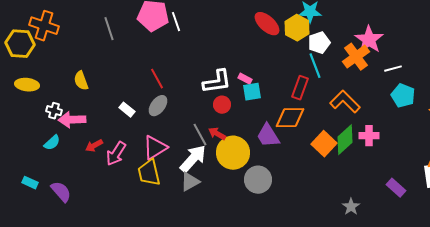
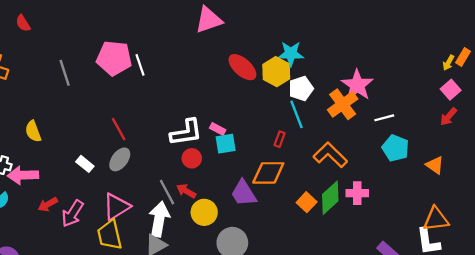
red rectangle: (300, 88) -> (280, 139), size x0.6
orange square: (324, 144) -> (307, 202), size x0.7
yellow circle: (233, 153) -> (204, 212), size x0.7
white arrow: (193, 159) -> (159, 219), turned -32

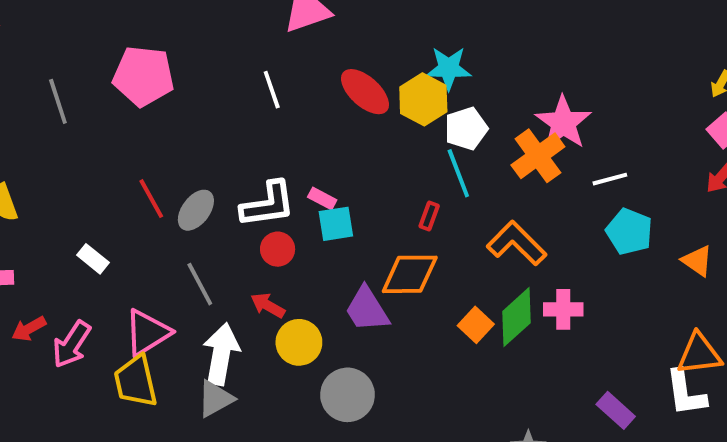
white line: (140, 65) -> (272, 90), moved
gray ellipse: (120, 159) -> (196, 210), moved
gray line: (167, 192) -> (200, 284), moved

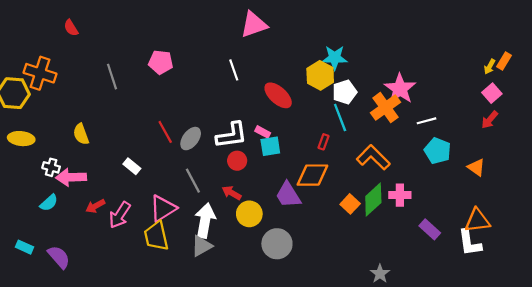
pink pentagon: (143, 76) -> (161, 62), size x0.7
red ellipse: (365, 92) -> (278, 95), moved
purple rectangle: (616, 410) -> (430, 229), moved

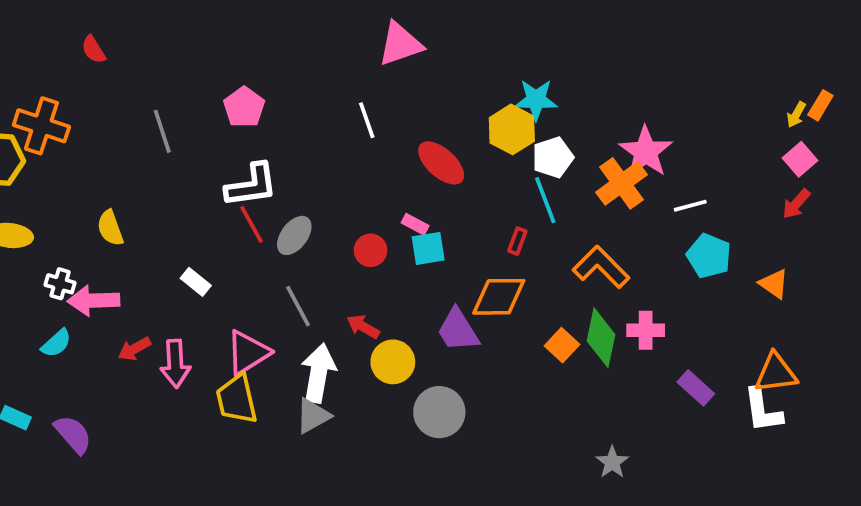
pink pentagon: (161, 62) -> (244, 107), turned 30
white L-shape: (232, 135) -> (252, 185), moved
red circle: (237, 161) -> (371, 250), moved
green diamond: (373, 199) -> (601, 338), turned -36
pink arrow: (120, 215) -> (175, 364), turned -36

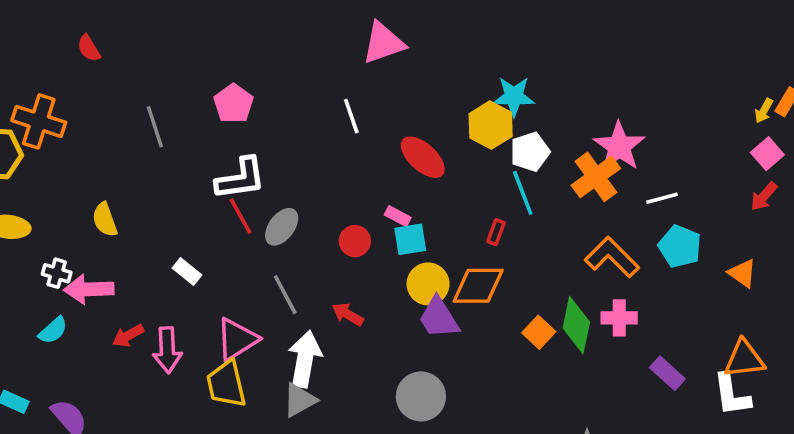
orange L-shape: (601, 267) -> (612, 257), moved
yellow circle: (393, 362) -> (428, 284), moved

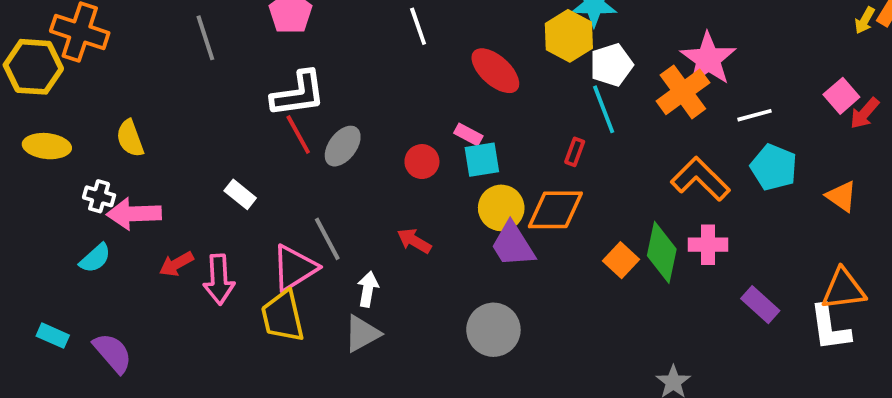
pink square: (767, 154) -> (841, 96), moved
yellow semicircle: (105, 220) -> (130, 138), moved
gray line: (285, 295) -> (327, 239), moved
white arrow: (305, 359) -> (368, 289), size x0.6

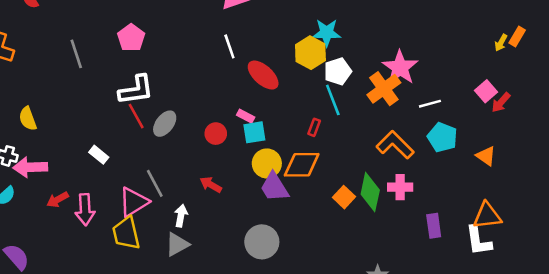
white line: (418, 26) -> (229, 46), moved
purple rectangle: (760, 305) -> (434, 226), turned 40

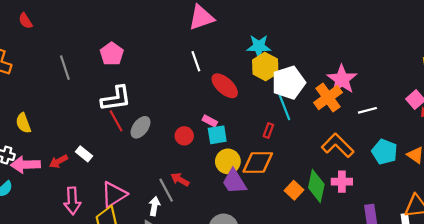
cyan star: (327, 33) -> (259, 46), moved
white pentagon: (338, 71) -> (289, 83), size x1.4
cyan pentagon: (442, 137) -> (385, 152), moved
gray line: (155, 183) -> (166, 190), moved
red arrow: (58, 200) -> (58, 161), moved

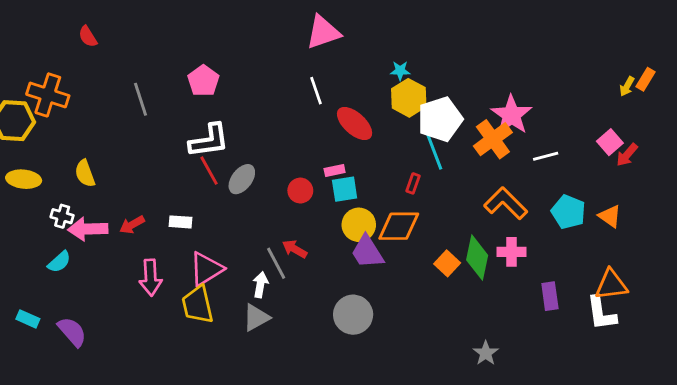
cyan star: (259, 46) -> (400, 71), size x0.6
pink rectangle: (210, 121) -> (335, 171), turned -40
white rectangle: (84, 154) -> (180, 222), moved, turned -35

